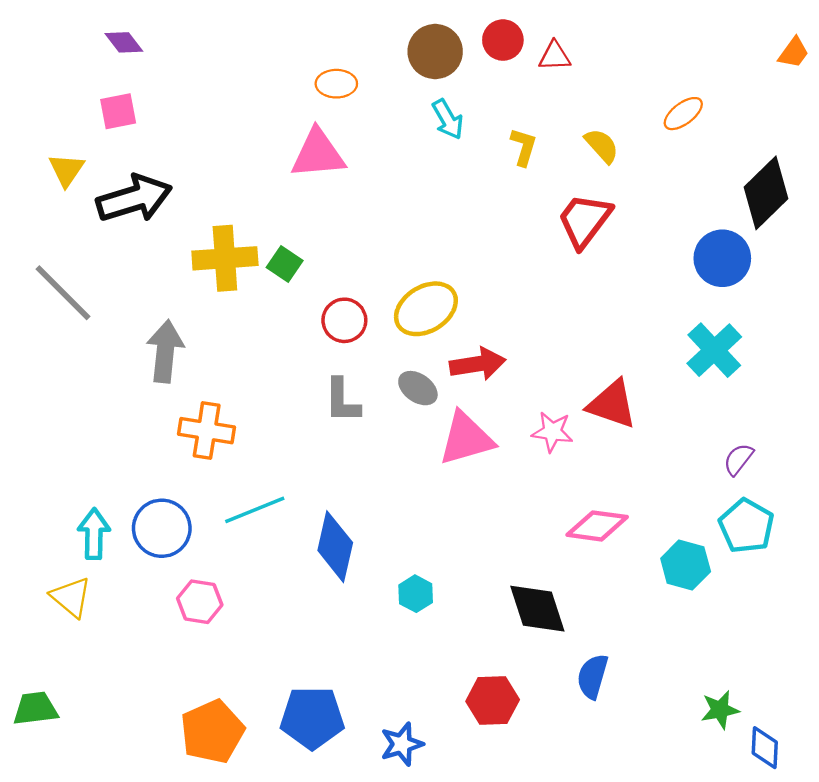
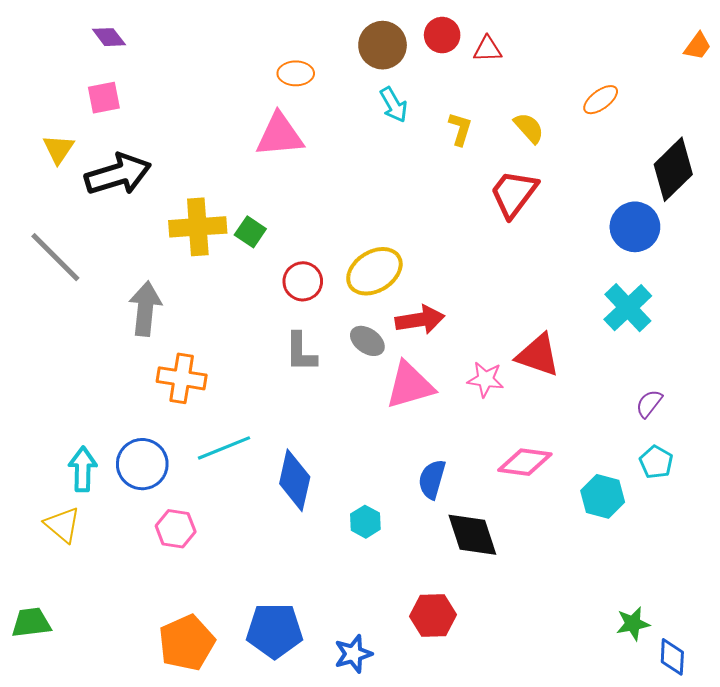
cyan pentagon: (746, 526) -> (656, 462), size x0.7
blue semicircle: (593, 676) -> (432, 479), moved

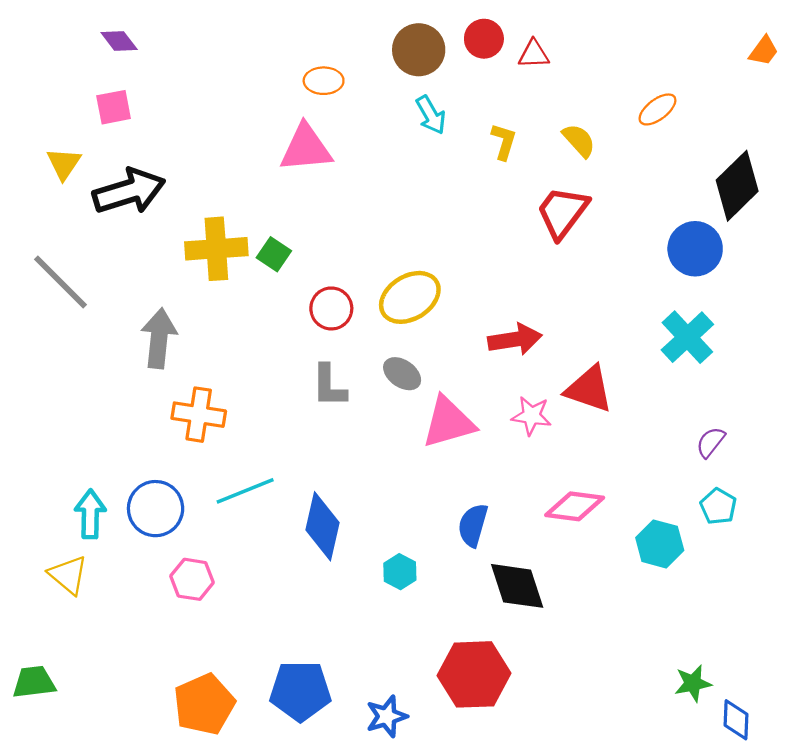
red arrow: (420, 320) -> (515, 339), moved
red hexagon: (433, 616) -> (474, 674), size x1.4

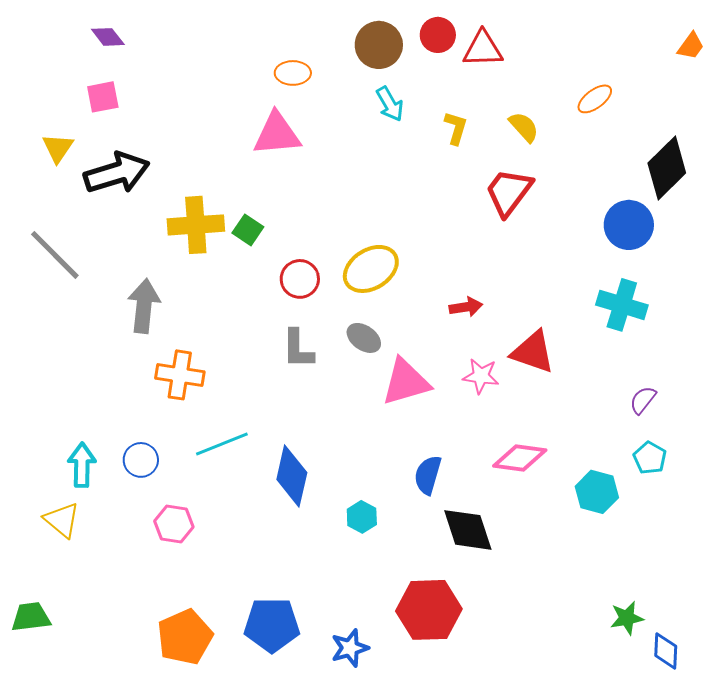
red triangle: (534, 54) -> (483, 49), size x1.4
cyan cross: (687, 337) -> (622, 305), turned -30
red arrow: (515, 339) -> (466, 307), size x0.7
blue circle: (156, 509) -> (141, 460), size x0.7

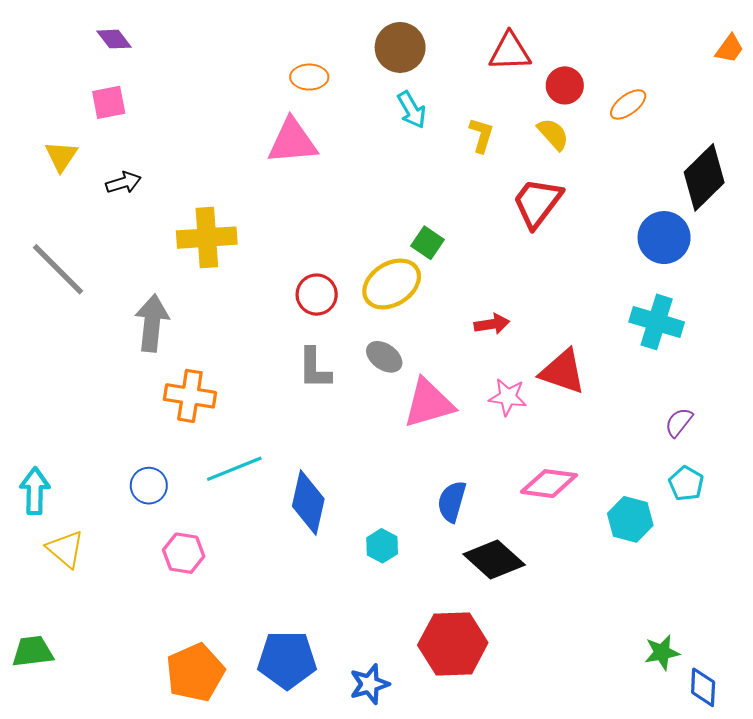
red circle: (438, 35) -> (565, 85), moved
black arrow: (117, 173) -> (123, 183), size x0.5
green square: (248, 230) -> (428, 243), moved
cyan arrow: (82, 465) -> (35, 491), moved
black diamond: (468, 530) -> (494, 560), turned -30

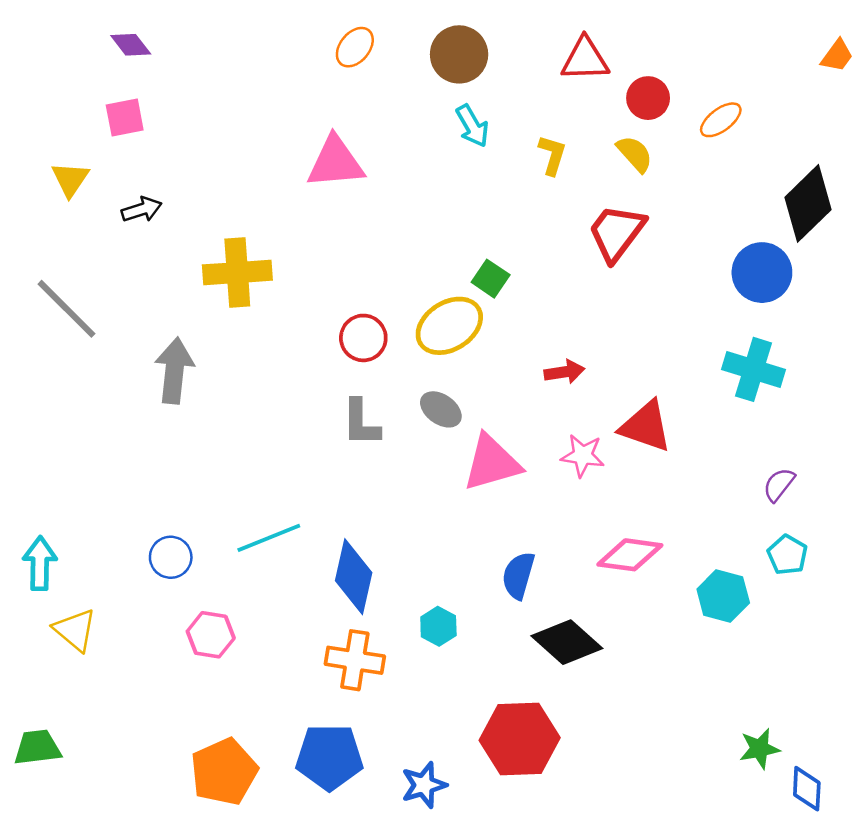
orange ellipse: (309, 77) -> (355, 47), moved, turned -51
orange cross: (190, 396) -> (355, 660), moved

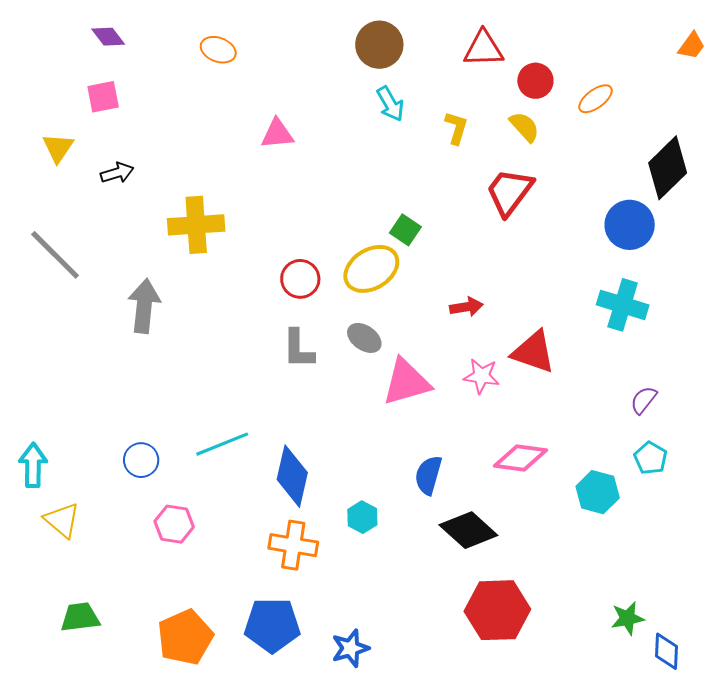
orange ellipse: (355, 47) -> (218, 50), moved, turned 72
pink triangle: (335, 162) -> (277, 134), size x0.7
red hexagon: (520, 739) -> (497, 610), moved
green trapezoid: (37, 747) -> (80, 617), moved

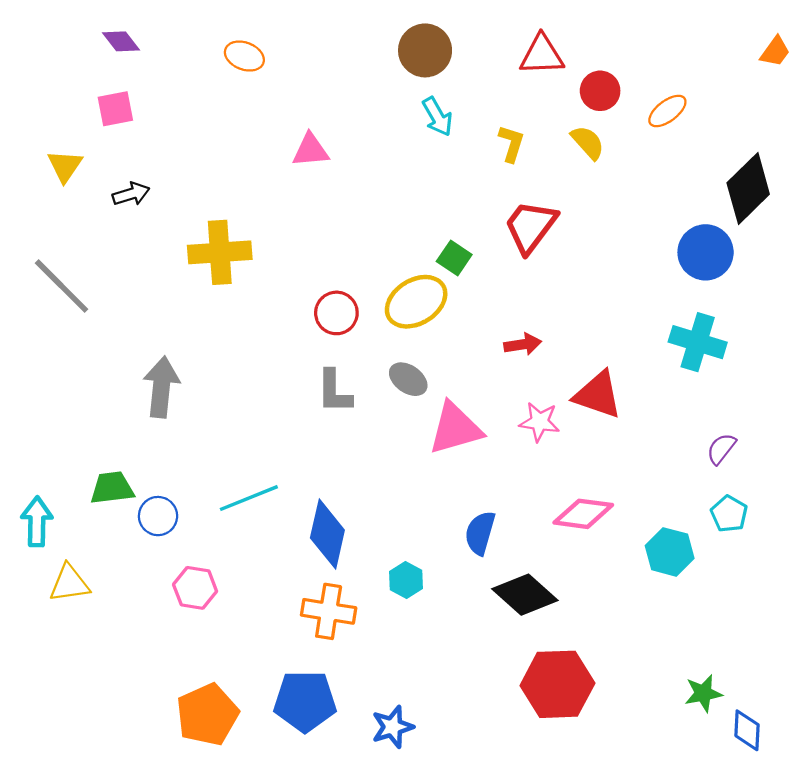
red trapezoid: (509, 192) -> (531, 227), moved
gray arrow: (144, 306) -> (161, 387), moved
yellow triangle: (62, 520) -> (69, 583), turned -48
green trapezoid: (80, 617) -> (112, 488), moved

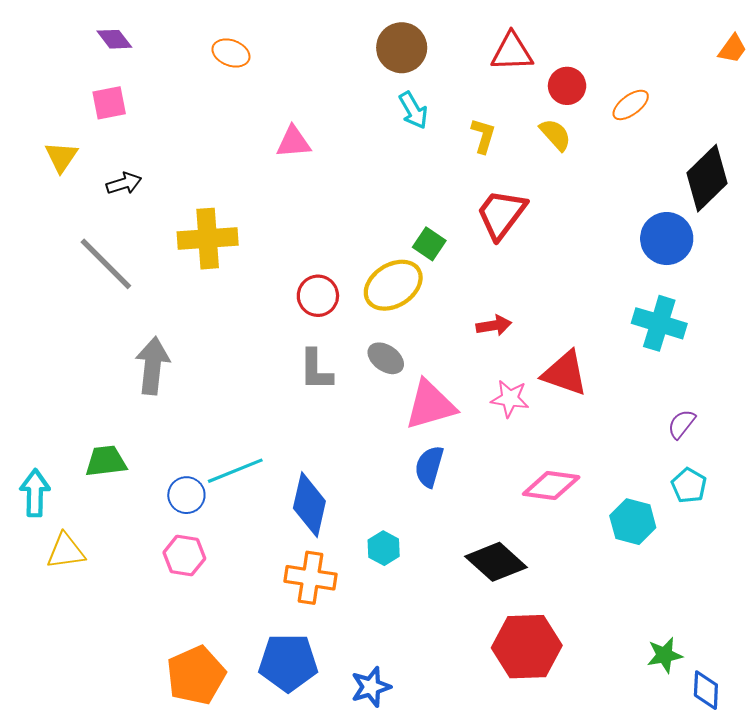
gray line: (62, 286) -> (106, 264), moved
blue circle: (158, 516) -> (186, 495), moved
blue semicircle: (480, 533) -> (429, 466), moved

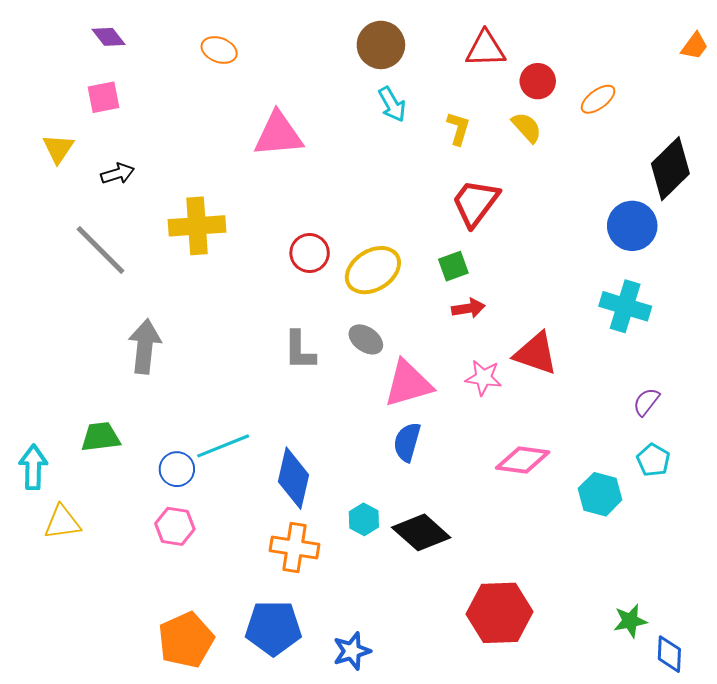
pink triangle: (294, 142) -> (278, 134), size x1.5
green square: (429, 244) -> (453, 266), moved, turned 36
red circle: (318, 296) -> (310, 253), moved
black diamond: (496, 562) -> (421, 532), moved

